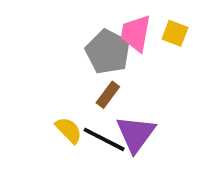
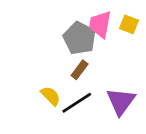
purple triangle: (136, 134) -> (121, 101), moved
black line: (104, 139) -> (77, 103), turned -60

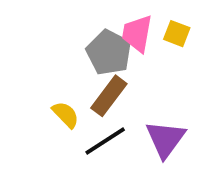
brown rectangle: (80, 70) -> (109, 96), size x1.5
yellow semicircle: (51, 96) -> (66, 115), moved

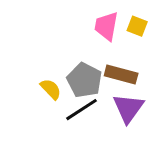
gray pentagon: (109, 52) -> (84, 80), moved
brown rectangle: (109, 96) -> (121, 74), moved, turned 68

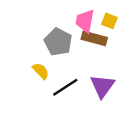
brown rectangle: (121, 74) -> (94, 38), moved
gray pentagon: (84, 80) -> (58, 42), moved

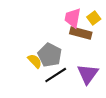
yellow square: (109, 21) -> (94, 18), turned 32
gray pentagon: (58, 42) -> (50, 55), moved

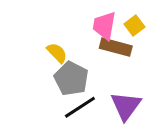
yellow semicircle: (35, 61) -> (57, 53), moved

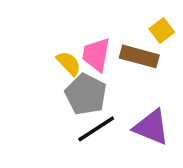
pink trapezoid: (104, 26) -> (96, 55), moved
purple triangle: (126, 106) -> (151, 127), turned -44

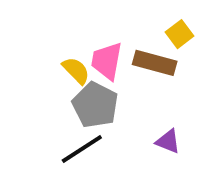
purple triangle: (151, 127) -> (168, 141), size x0.6
black line: (96, 129) -> (82, 149), moved

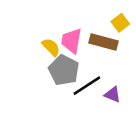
black line: (82, 149) -> (87, 86), moved

